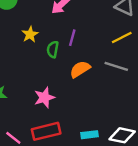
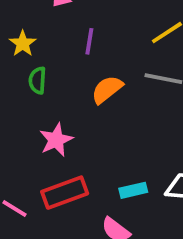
green semicircle: (53, 49) -> (37, 80), moved

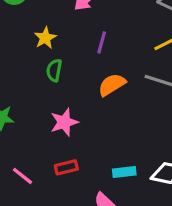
red rectangle: (65, 193) -> (66, 167), size x0.6

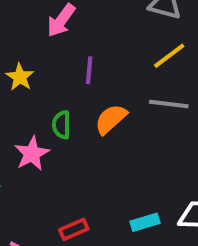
green semicircle: (54, 70) -> (61, 125), moved
pink star: (64, 122) -> (32, 154), moved

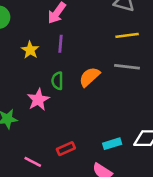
yellow line: (169, 56) -> (127, 35), turned 30
purple line: (89, 70) -> (60, 44), moved

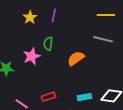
orange semicircle: (89, 77) -> (76, 58), moved

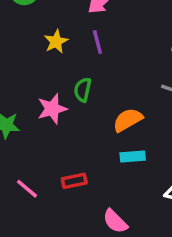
purple line: (54, 15) -> (97, 42), turned -32
cyan rectangle: (84, 97) -> (133, 157), moved

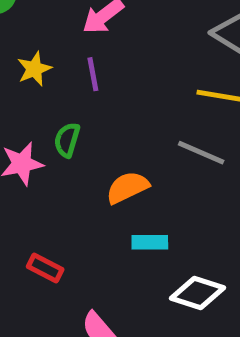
cyan rectangle: (133, 157) -> (150, 242), moved
red rectangle: (74, 181) -> (45, 268), turned 35

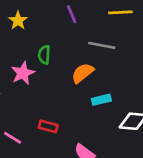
purple line: (93, 74) -> (72, 14), moved
gray line: (201, 153) -> (102, 45), moved

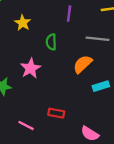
purple line: (72, 14) -> (69, 14), turned 35
green semicircle: (44, 55) -> (51, 42), moved

